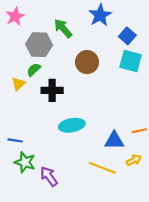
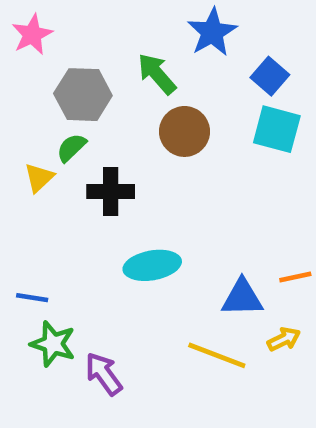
green arrow: (63, 28) -> (157, 74), moved

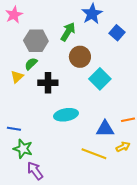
green arrow: (157, 74) -> (68, 32), turned 72
cyan square: (277, 129) -> (100, 79), moved, turned 30
purple arrow: (104, 374) -> (35, 171), moved

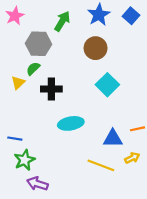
green arrow: (68, 32) -> (62, 21), moved
blue square: (117, 33) -> (131, 16), moved
brown circle: (80, 57) -> (96, 48), moved
green star: (23, 149) -> (25, 160), turned 30
purple arrow: (35, 171) -> (37, 184), turned -36

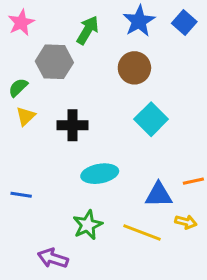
green semicircle: (33, 69) -> (18, 88), moved
yellow arrow: (132, 158) -> (186, 222), turned 40
green star: (25, 160) -> (88, 225), moved

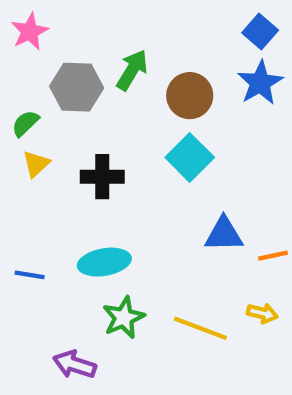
blue star: (139, 21) -> (260, 83), moved
green arrow: (88, 30) -> (132, 70), moved
cyan square: (151, 119) -> (190, 157), moved
cyan ellipse: (100, 174) -> (104, 262), moved
blue triangle: (159, 195) -> (224, 234), moved

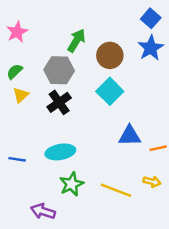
pink star: (30, 32) -> (17, 32), moved
gray hexagon: (77, 87) -> (59, 70), moved
black cross: (102, 177) -> (59, 102), turned -35

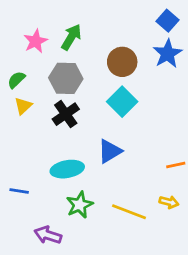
pink star: (17, 32) -> (36, 41), moved
green arrow: (76, 41) -> (71, 37), moved
blue triangle: (130, 136) -> (110, 151), moved, turned -30
blue line: (17, 159) -> (19, 191), moved

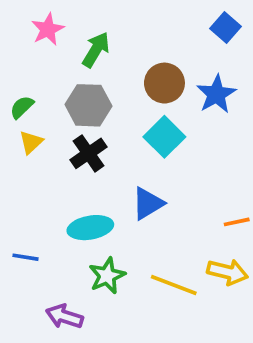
pink star: (36, 41) -> (48, 29), moved
blue star: (168, 54) -> (216, 94), moved
yellow arrow: (169, 202) -> (227, 272), size x1.5

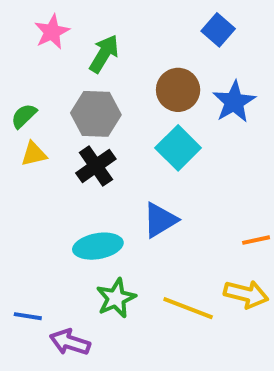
blue square: (226, 27) -> (218, 30), moved
yellow triangle: (31, 142) -> (34, 154), turned 30
blue line: (25, 257) -> (28, 316), moved

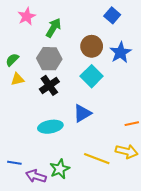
green star: (116, 298) -> (60, 169), moved

